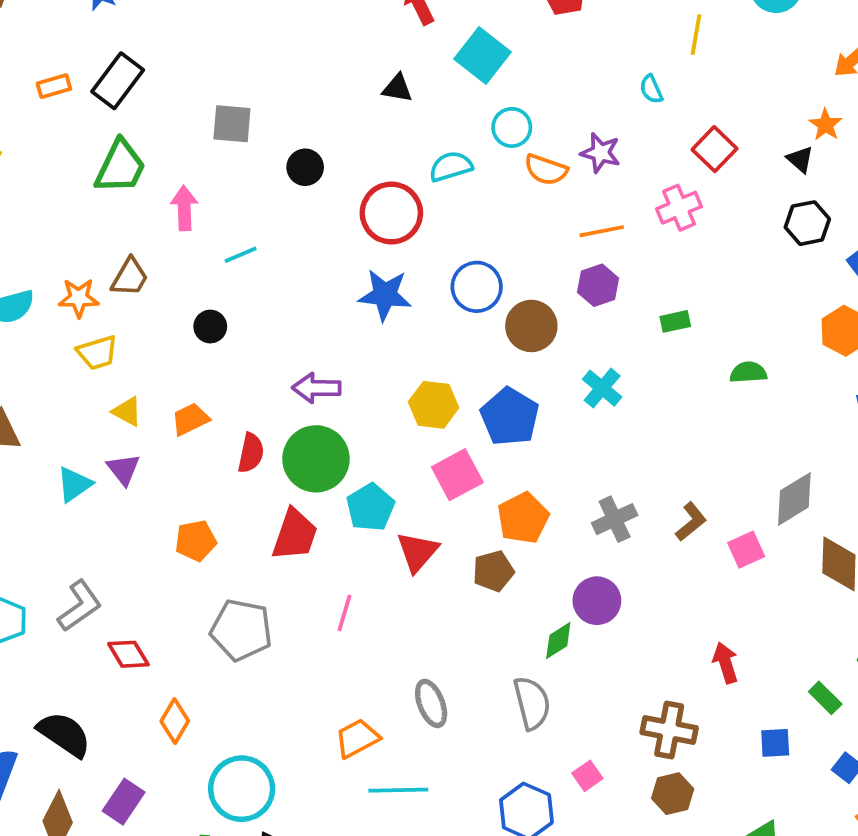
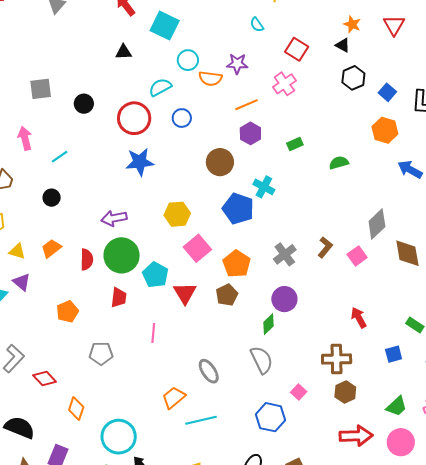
blue circle: (477, 287) -> (182, 118), moved, size x0.7
blue pentagon: (510, 417) -> (238, 209), moved
red trapezoid: (295, 535) -> (119, 298), size x0.7
gray pentagon: (241, 630) -> (101, 353), size x0.7

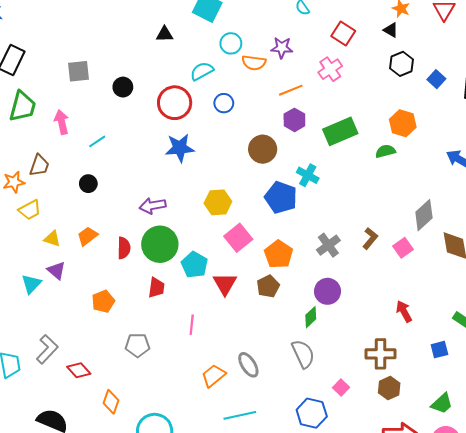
orange hexagon: (385, 130) -> (403, 123), moved
green rectangle: (295, 144) -> (340, 131), size x2.0
orange trapezoid: (174, 398) -> (214, 376), moved

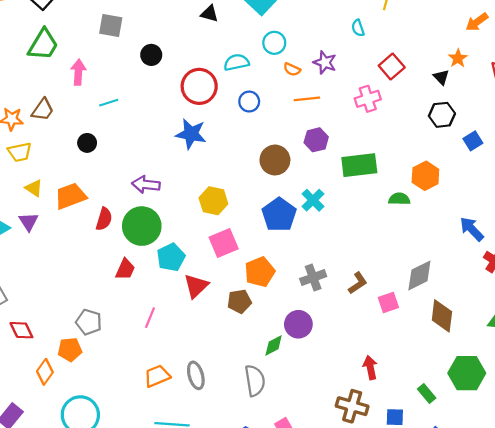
orange semicircle: (254, 63) -> (292, 69), size x0.7
orange line: (291, 90) -> (307, 99), moved
orange trapezoid: (87, 236) -> (70, 196), size x1.4
orange pentagon: (103, 302) -> (70, 350), moved
brown cross: (381, 354) -> (352, 406), moved

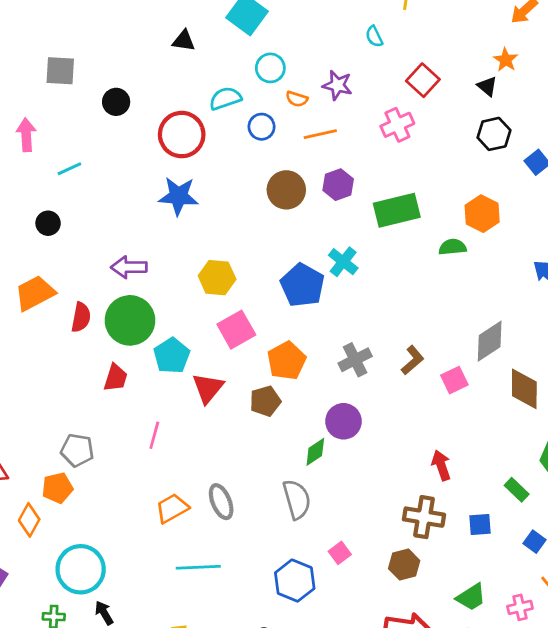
blue circle: (249, 102) -> (262, 127), moved
brown circle: (275, 160) -> (286, 190), moved

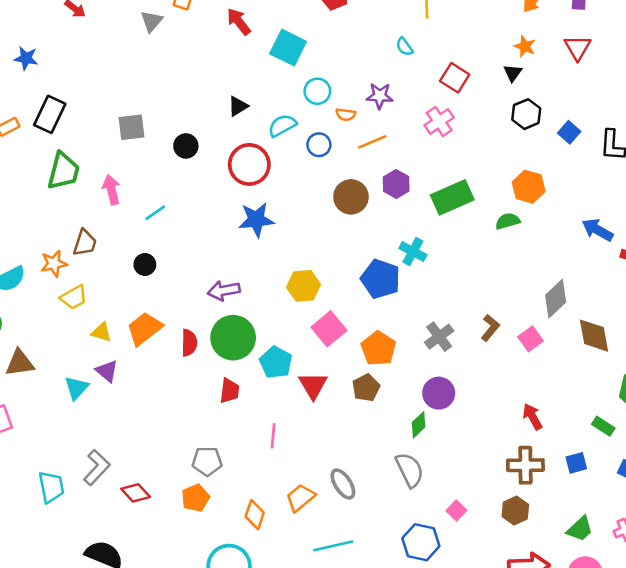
black triangle: (184, 41) -> (238, 106), moved, turned -30
black triangle: (487, 86) -> (513, 73), turned 36
orange diamond: (29, 520) -> (255, 515), moved

